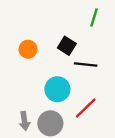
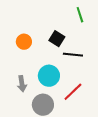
green line: (94, 17) -> (80, 15), turned -35
gray arrow: (24, 121) -> (22, 84), moved

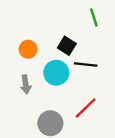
cyan circle: (49, 76) -> (56, 73), moved
gray arrow: (22, 84) -> (26, 84), moved

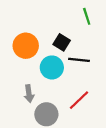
orange circle: (28, 49) -> (26, 46), size x1.5
gray arrow: (26, 84) -> (29, 94), moved

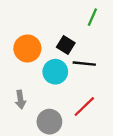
green line: (87, 16) -> (92, 17), turned 42
gray arrow: (29, 94) -> (20, 100), moved

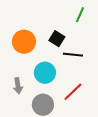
cyan circle: (55, 72) -> (45, 73), moved

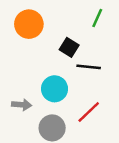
orange circle: (24, 42) -> (29, 24), moved
gray arrow: (18, 86) -> (22, 105), turned -77

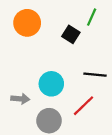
black square: (69, 47) -> (71, 34), moved
black line: (89, 67) -> (95, 75), moved

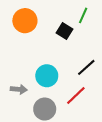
black line: (95, 75) -> (86, 67), turned -48

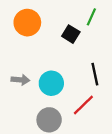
black line: (86, 67) -> (95, 74), turned -60
gray arrow: (19, 89) -> (20, 80), moved

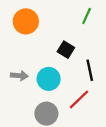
black square: (71, 34) -> (66, 50), moved

